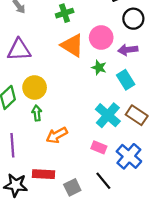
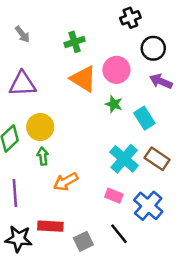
purple arrow: (128, 50) -> (161, 81), moved, turned 30

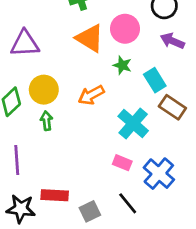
brown rectangle: (157, 159) -> (172, 107), moved
orange arrow: (66, 182) -> (91, 95), moved

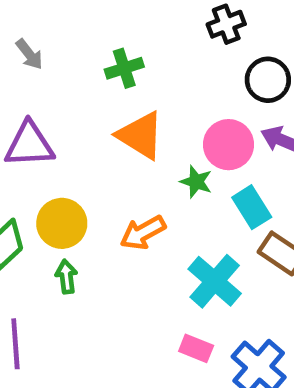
pink circle: (125, 29) -> (229, 145), moved

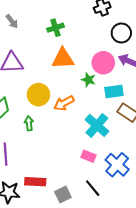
orange triangle: (141, 135) -> (63, 58), turned -35
cyan rectangle: (252, 207) -> (114, 91), turned -66
yellow circle: (62, 223) -> (38, 95), moved

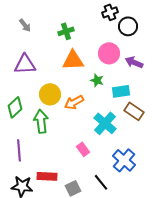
black circle: (121, 33) -> (128, 26), moved
pink circle: (103, 63) -> (109, 53), moved
green arrow: (29, 123) -> (41, 121), size x1.6
pink rectangle: (88, 156) -> (83, 149), moved, turned 32

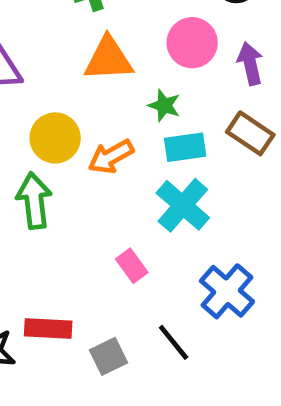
purple arrow: (134, 62) -> (250, 64), turned 54
cyan rectangle: (121, 91) -> (185, 147), moved
brown rectangle: (134, 111) -> (250, 133), moved

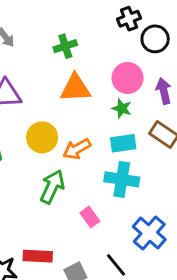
green star: (164, 105) -> (122, 108), moved
green arrow: (34, 201) -> (52, 187), moved, turned 32
cyan cross: (183, 205) -> (122, 179), turned -32

